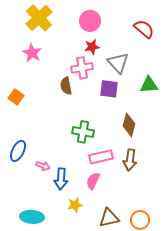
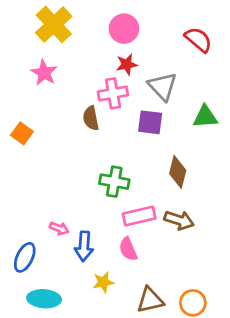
blue ellipse: (18, 151) -> (25, 257), moved
brown arrow: (130, 160) -> (179, 220), turned -80
pink semicircle: (93, 181) -> (128, 249), turned -48

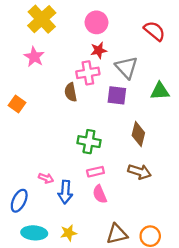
pink rectangle: (139, 216) -> (95, 172), moved, size x0.7
yellow star: (103, 282) -> (69, 233), moved

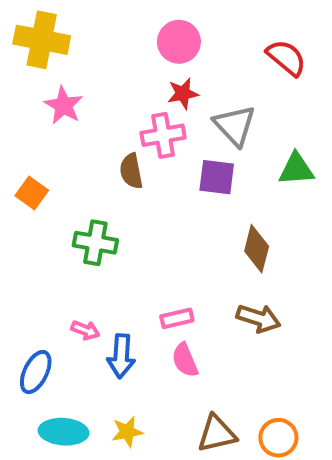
yellow cross: (42, 19) -> (42, 40), moved, turned -36
green cross: (89, 142) -> (95, 243), moved

